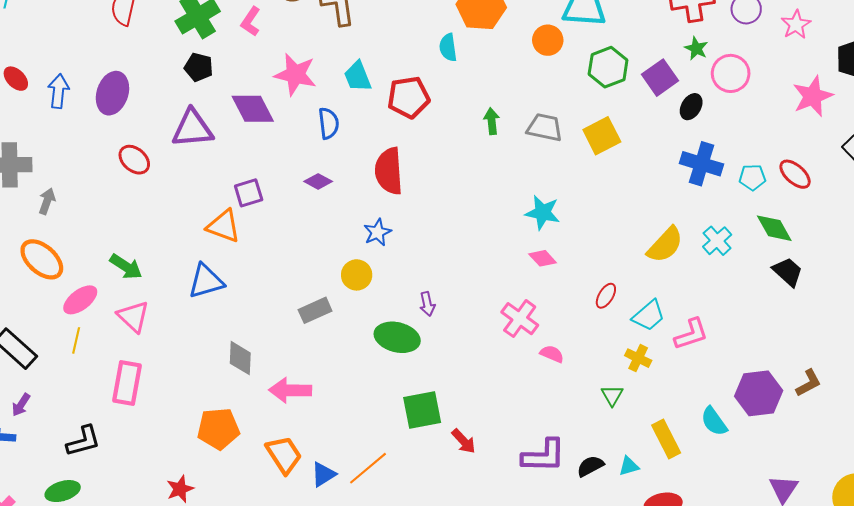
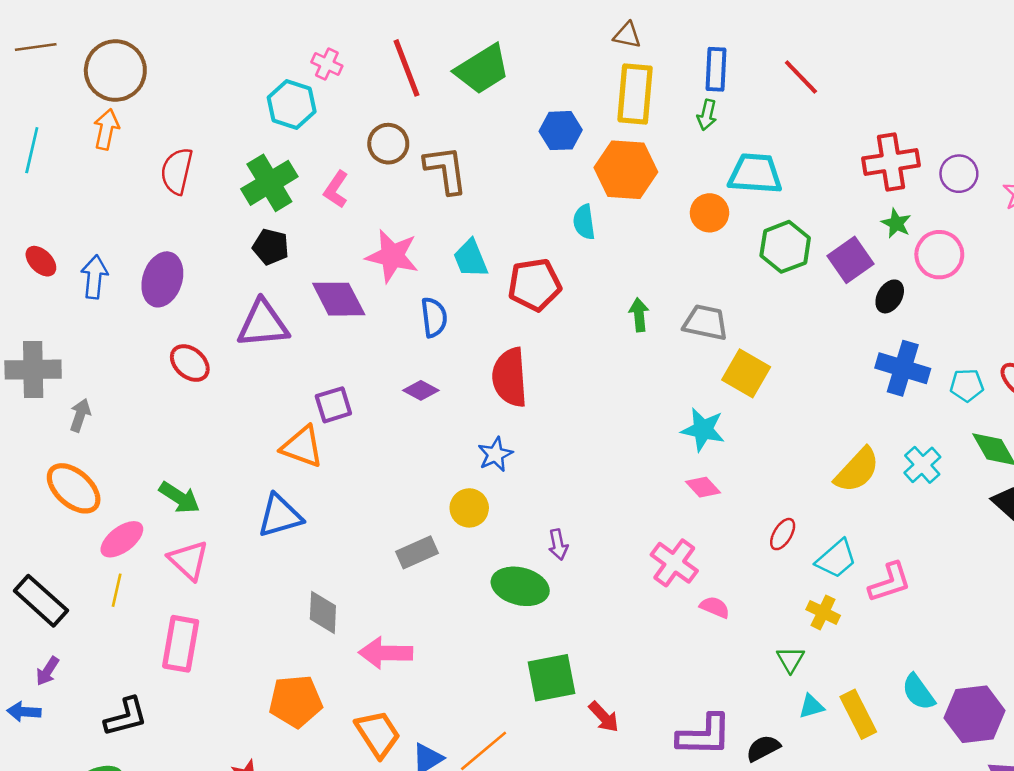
yellow square: (602, 136) -> (746, 373), moved, turned -33
purple hexagon: (759, 393) -> (975, 714), moved
cyan triangle: (629, 466) -> (811, 706), moved

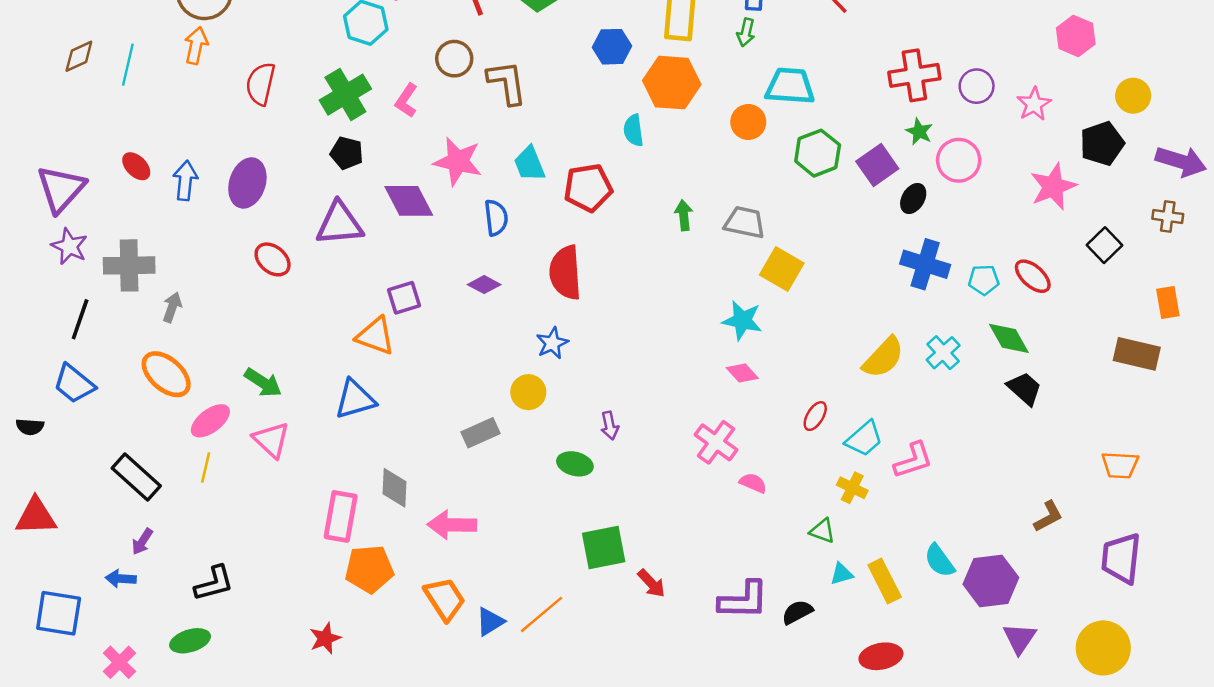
green ellipse: (520, 586) -> (575, 464), size x0.7
pink rectangle: (181, 644) -> (341, 516), moved
green triangle: (790, 659) -> (822, 531), turned -40

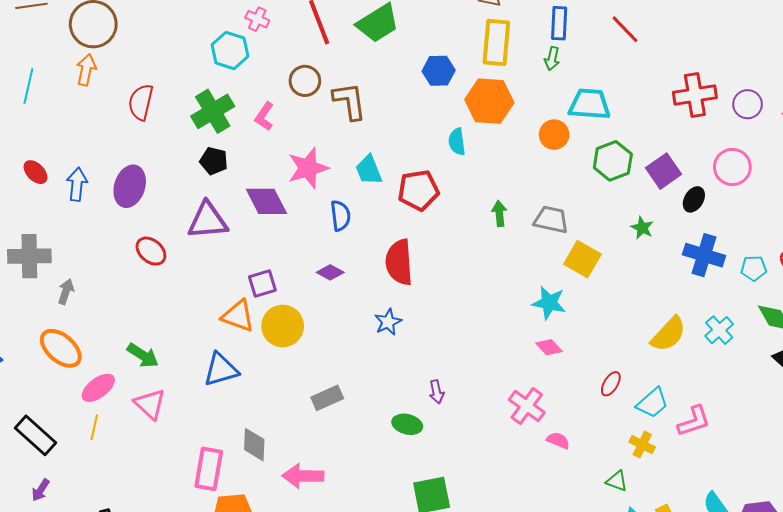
green star: (919, 132) -> (642, 228), moved
pink star: (458, 161) -> (308, 168), turned -30
yellow circle: (528, 392) -> (283, 326), moved, size x1.4

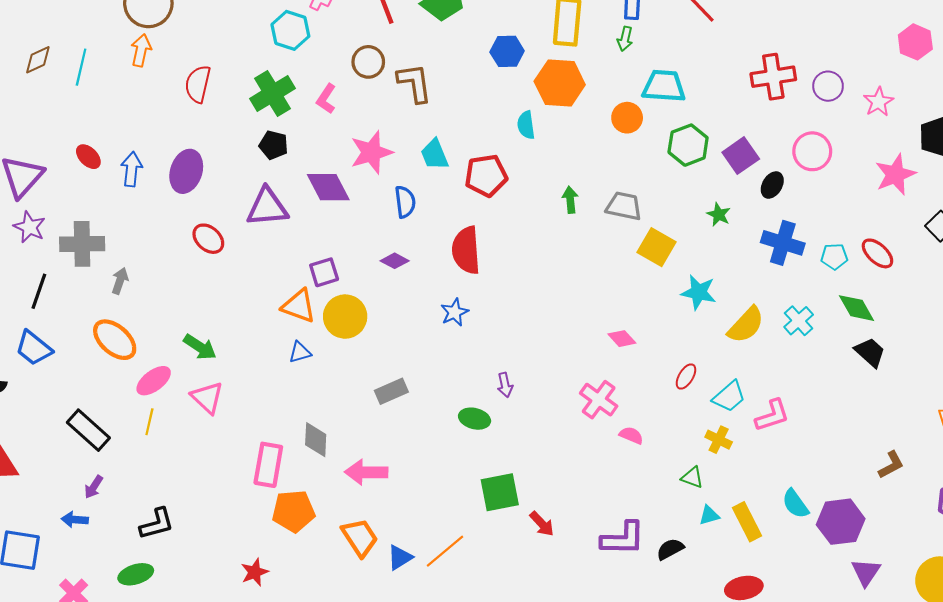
cyan star: (549, 303) -> (699, 292), moved
blue triangle: (221, 370) -> (300, 352), moved, size x0.6

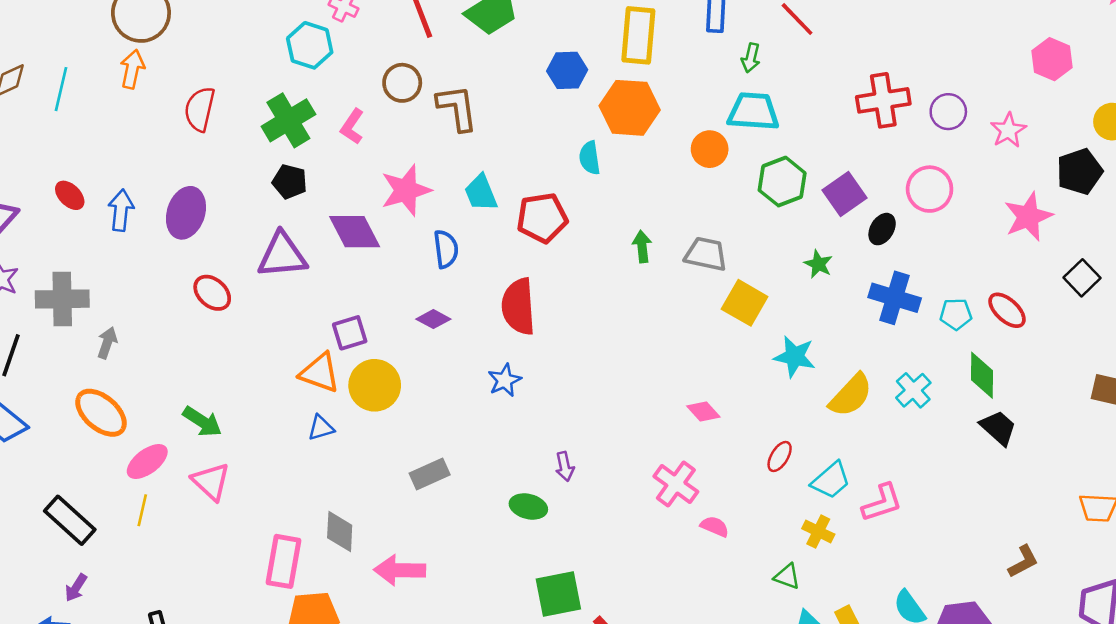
green arrow: (625, 39) -> (751, 58), moved
green diamond: (856, 308) -> (982, 375), turned 30

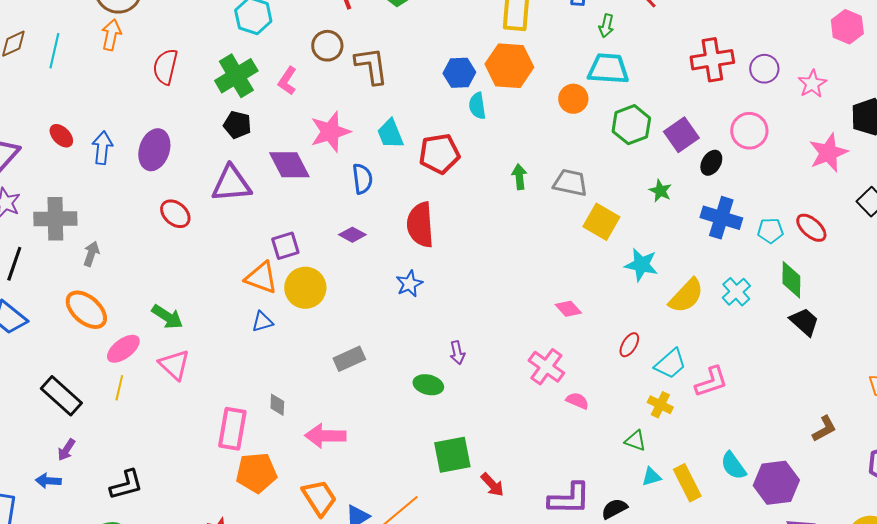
blue hexagon: (567, 70) -> (459, 73), moved
gray diamond: (340, 531) -> (277, 405), size x0.7

